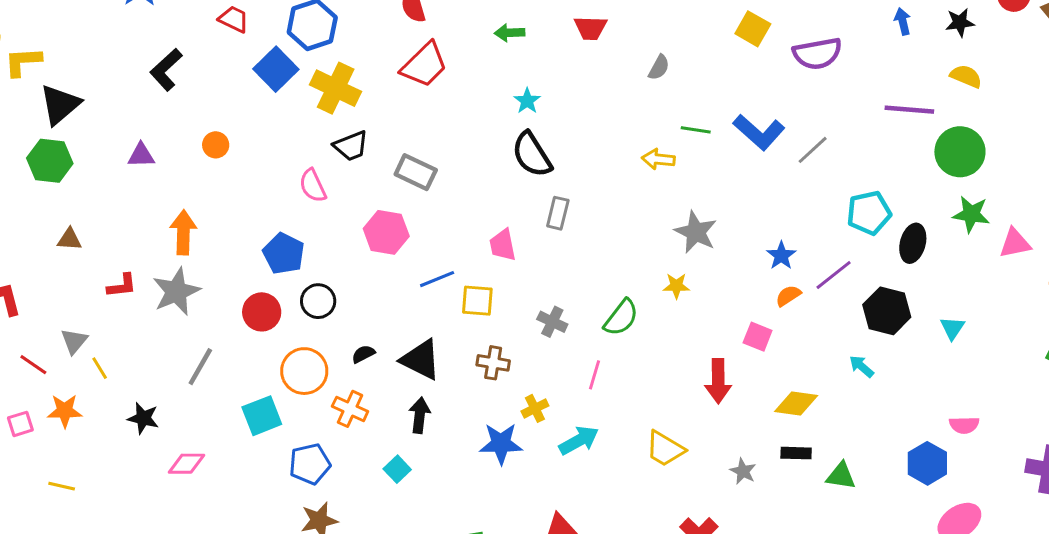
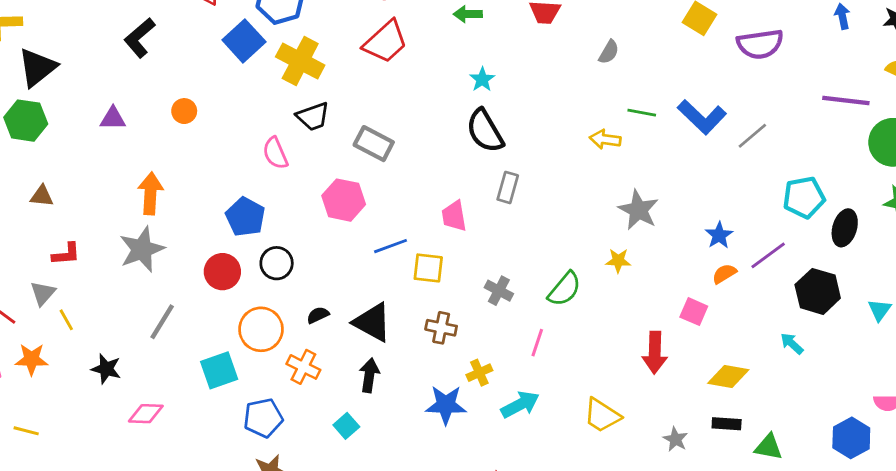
red L-shape: (122, 286) -> (66, 254), moved

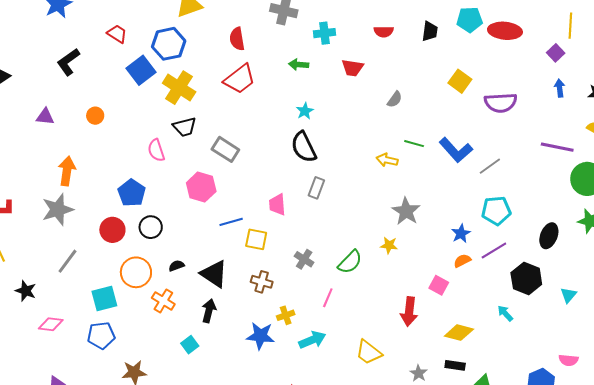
cyan pentagon: (804, 197) -> (496, 211), moved
blue pentagon: (263, 418) -> (101, 335), moved

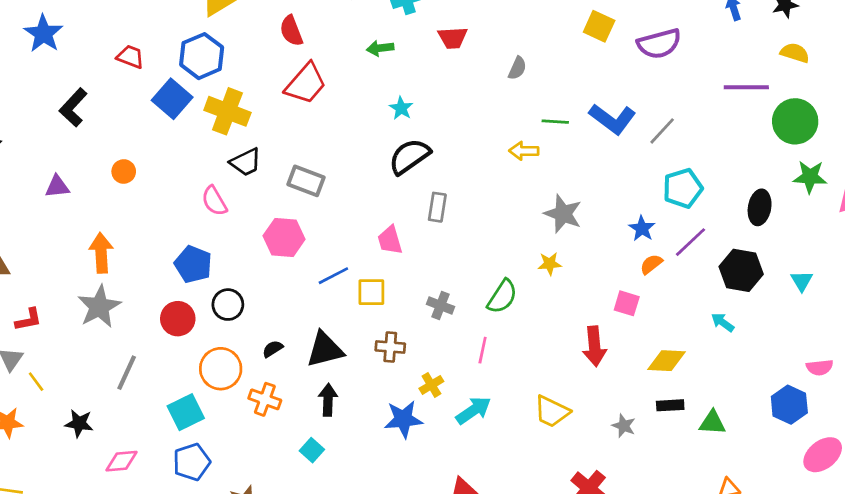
black semicircle: (304, 147) -> (409, 156), turned 92
black triangle: (214, 274) -> (325, 350), turned -36

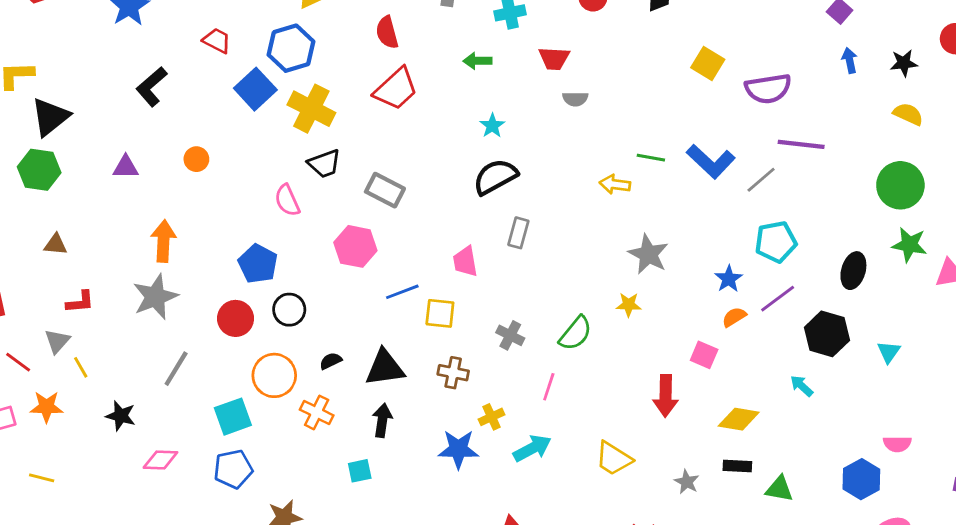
gray semicircle: (517, 68) -> (575, 99), moved, turned 60
purple line: (746, 87) -> (801, 144), moved
cyan square: (312, 450) -> (360, 471), turned 30

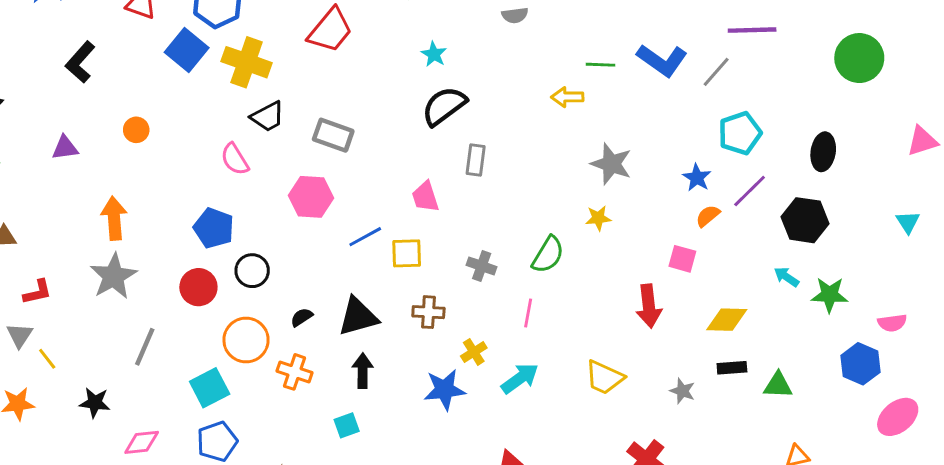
green star: (909, 245) -> (830, 295), moved
cyan triangle: (889, 352) -> (908, 222), moved

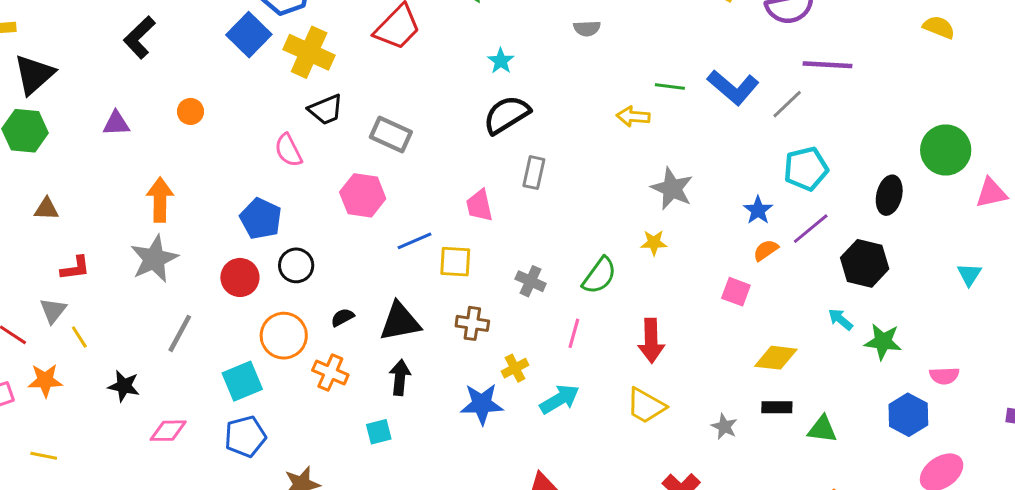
green circle: (859, 58) -> (946, 150), moved
red arrow: (649, 306) -> (651, 341), moved

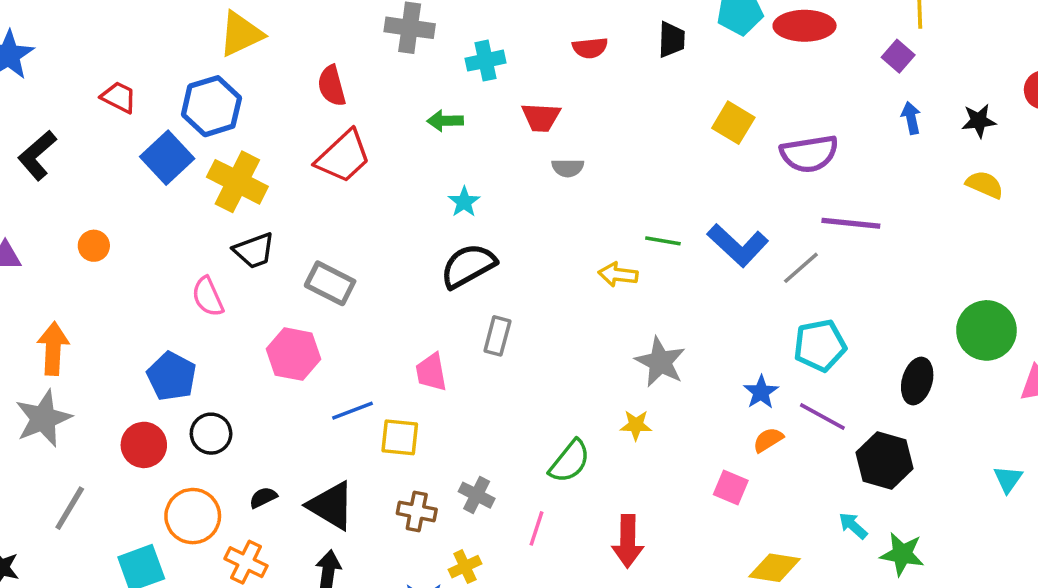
purple line: (811, 229) -> (822, 417), turned 66
gray cross: (531, 281) -> (477, 495), moved
black triangle: (400, 322) -> (331, 506), turned 39

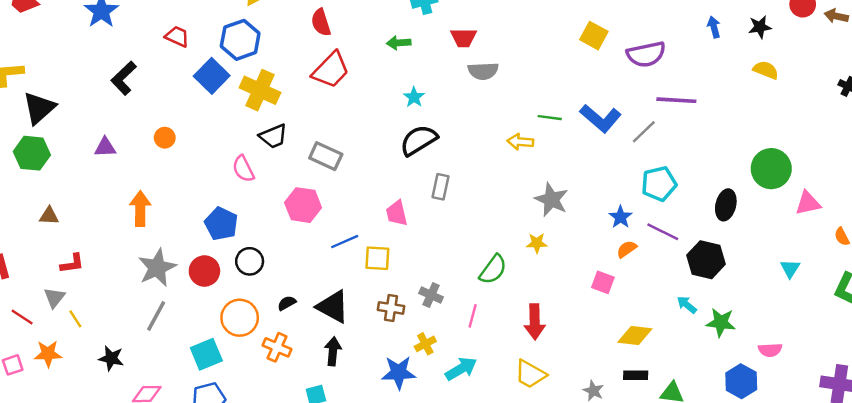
gray semicircle: (568, 168) -> (483, 71), size x1.4
gray star: (43, 418) -> (157, 268), moved

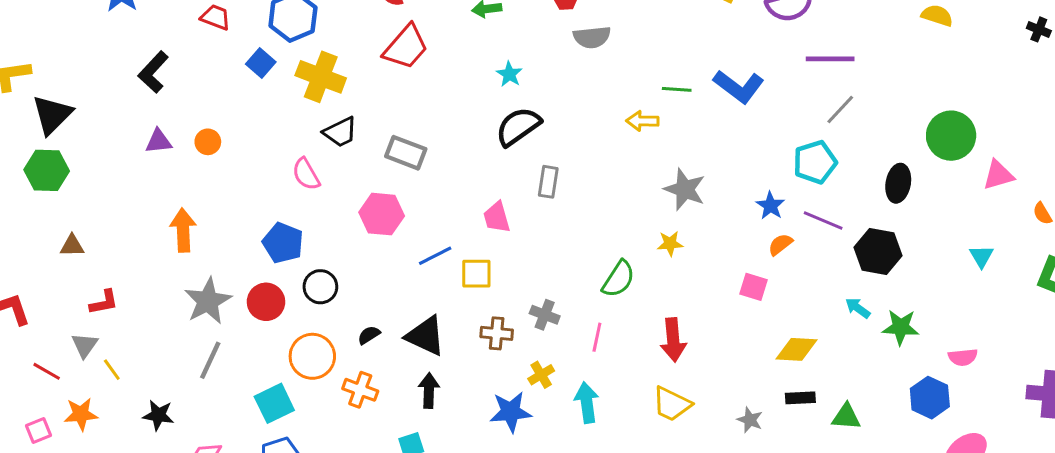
blue square: (212, 76) -> (261, 63), size x0.7
gray line: (644, 132) -> (840, 109), moved
purple triangle: (105, 147) -> (159, 141), moved
cyan arrow: (461, 369) -> (587, 403), turned -64

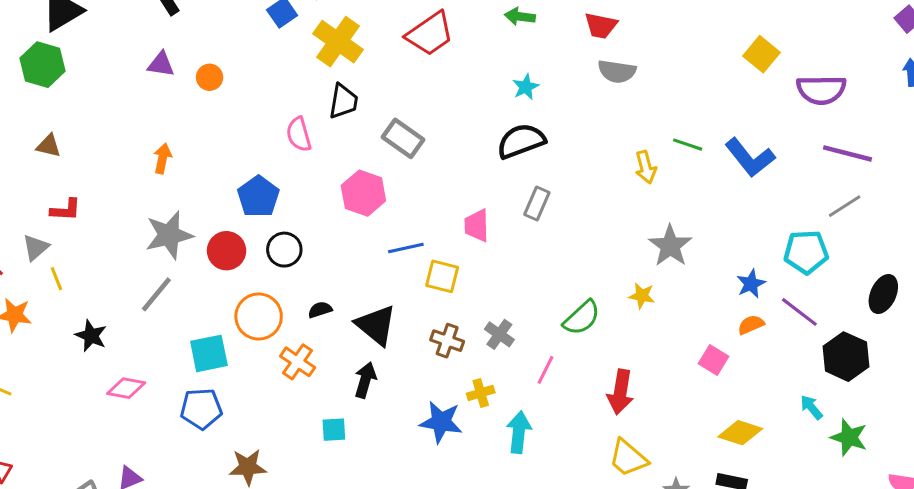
yellow arrow: (642, 121) -> (646, 167), turned -120
black trapezoid: (340, 132) -> (343, 101), turned -69
orange arrow: (183, 230) -> (162, 159), size x0.7
yellow trapezoid: (672, 404) -> (628, 458), moved

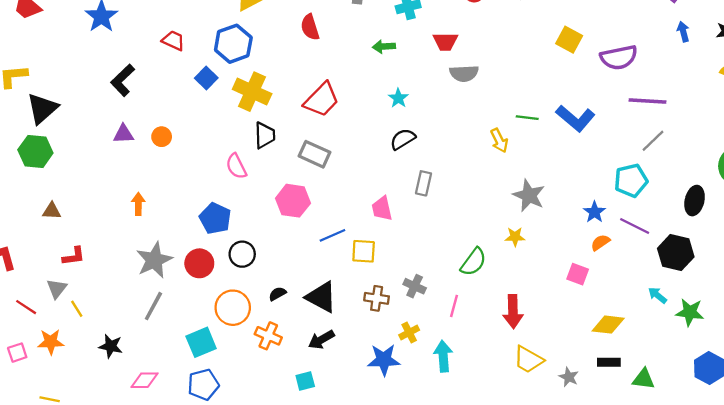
red trapezoid: (430, 34) -> (322, 100), moved
black semicircle: (521, 141) -> (403, 139), size x0.7
black arrow: (365, 380) -> (321, 340), turned -125

